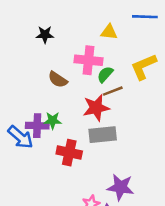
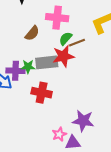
green semicircle: (105, 74) -> (66, 38), moved
brown semicircle: (58, 79) -> (32, 33), turned -84
gray rectangle: (103, 135) -> (47, 62), moved

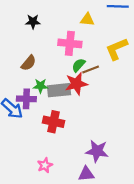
brown semicircle: (32, 33) -> (29, 63), moved
green star: (28, 67) -> (40, 86), moved
pink star: (59, 134) -> (45, 165), moved

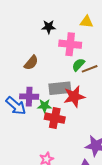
black star: (33, 22) -> (49, 27), moved
red star: (76, 84) -> (74, 97), moved
green star: (40, 86) -> (45, 106), moved

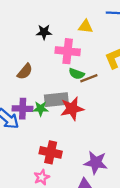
green semicircle: (78, 65) -> (77, 74), turned -112
green star: (45, 106) -> (41, 109), moved
red cross: (55, 118) -> (51, 152), moved

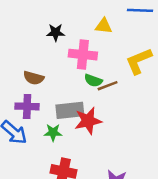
brown semicircle: (25, 71) -> (34, 78), turned 66
purple cross: (23, 109) -> (27, 106), moved
green star: (41, 109) -> (53, 132), moved

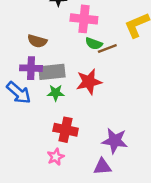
gray rectangle: (70, 110) -> (52, 72), moved

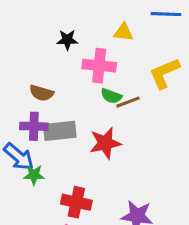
green star: (56, 93) -> (34, 175), moved

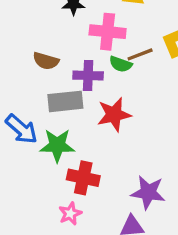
brown line: (128, 102) -> (140, 54), moved
purple cross: (34, 126) -> (88, 76), moved
green star: (34, 175) -> (57, 145), moved, size x1.5

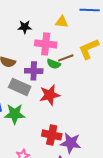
gray rectangle: (65, 101) -> (20, 87), turned 30
red cross: (83, 178) -> (52, 135), moved

